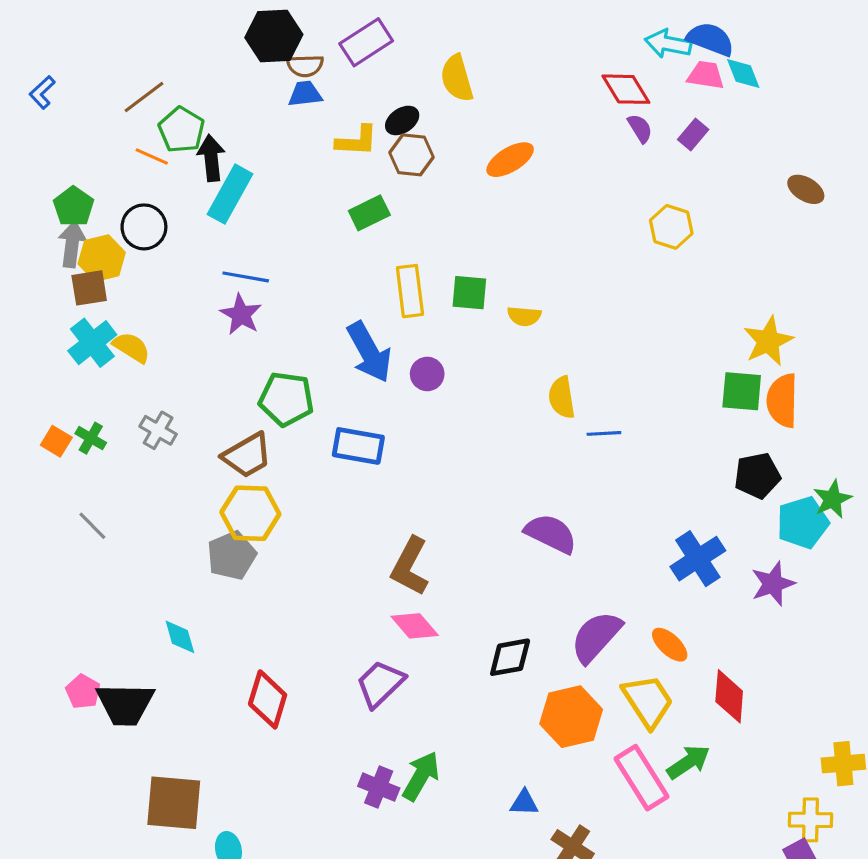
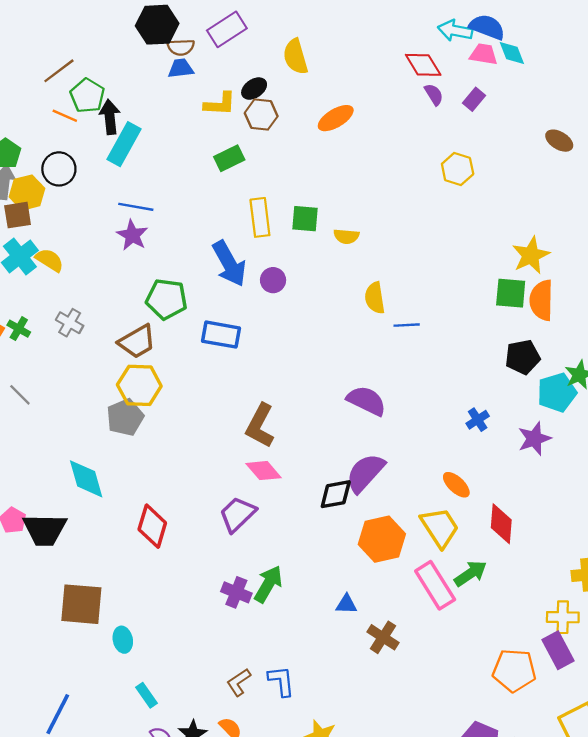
blue cross: (698, 559) -> (478, 420), size x0.6
cyan diamond: (180, 637) -> (86, 479), size x1.5
purple semicircle: (596, 637) -> (365, 473), moved

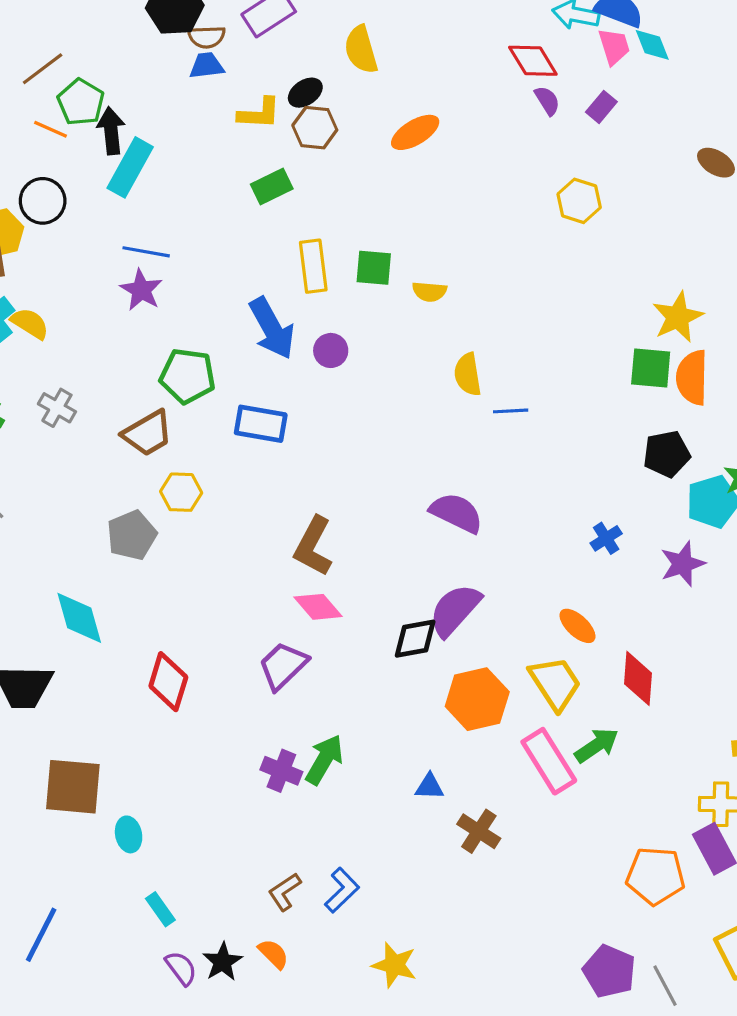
pink trapezoid: (484, 54) -> (614, 46), turned 64
yellow hexagon: (139, 385) -> (181, 492), moved, size x0.7
blue L-shape: (281, 681) -> (342, 890), turned 52

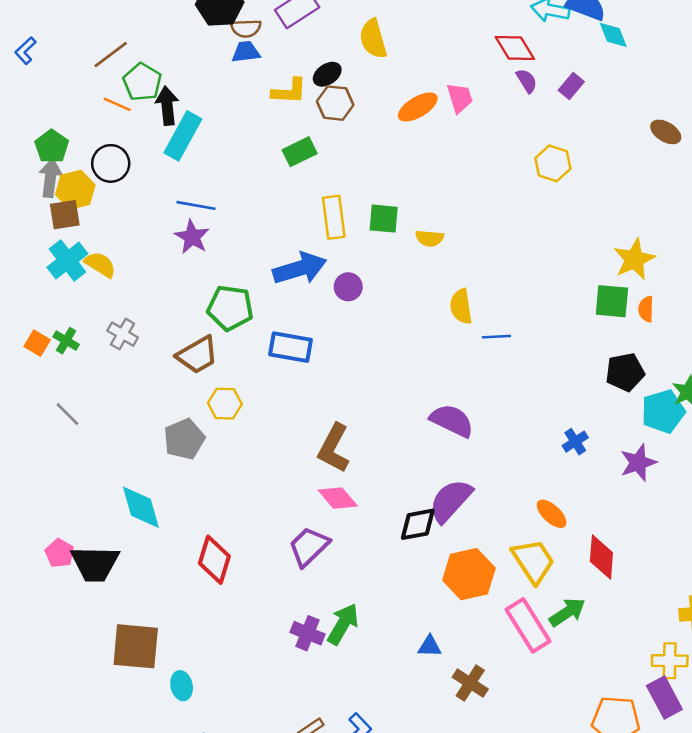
pink trapezoid: (614, 46) -> (460, 98), moved
blue arrow: (272, 328) -> (300, 268), turned -78
orange semicircle: (692, 378) -> (646, 309), size x0.6

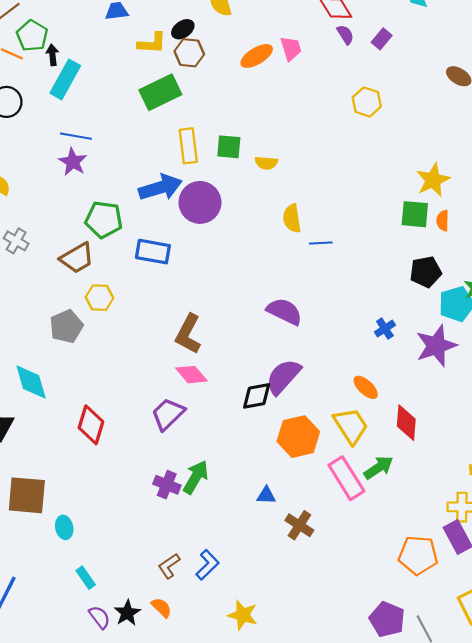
black arrow: (167, 106) -> (52, 55), size x0.7
green rectangle: (300, 152) -> (160, 92), size x1.5
purple circle: (348, 287) -> (200, 202), size x1.8
purple star: (638, 463) -> (436, 346), size x1.4

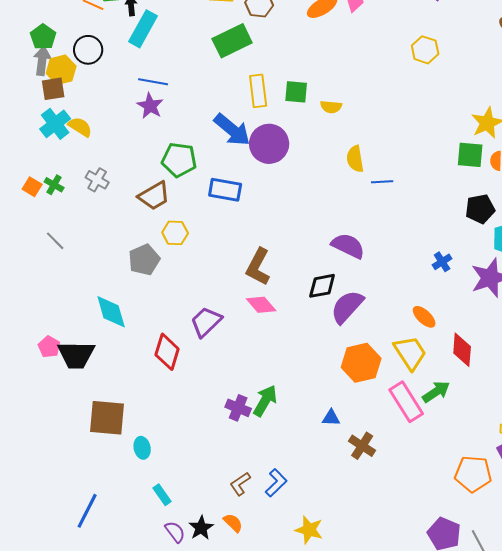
blue arrow: (160, 187) -> (232, 130), turned 57
black diamond: (257, 396) -> (322, 286), moved
purple trapezoid: (168, 414) -> (206, 322), moved

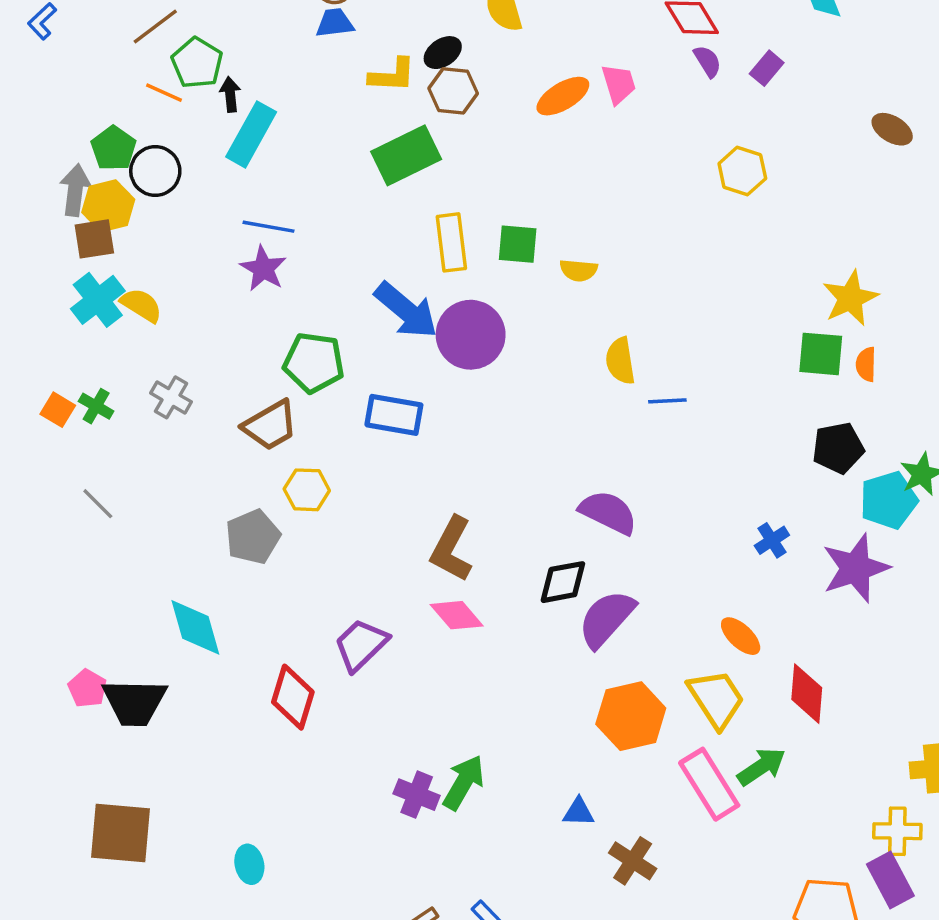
green pentagon: (43, 37) -> (113, 148), moved
brown square: (107, 418) -> (120, 833), moved

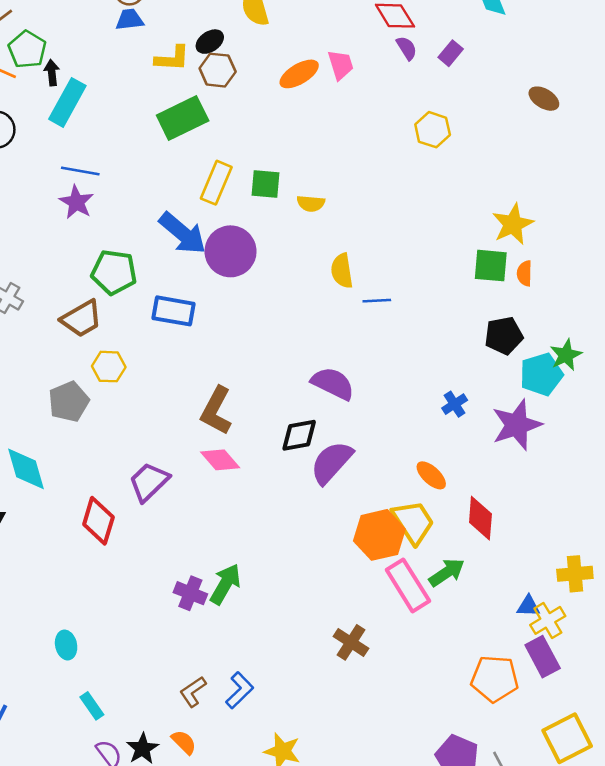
yellow rectangle: (451, 242) -> (216, 183), turned 30
orange hexagon: (631, 716) -> (379, 535), moved
blue triangle: (579, 812) -> (528, 606), moved
yellow cross: (897, 831) -> (548, 620), turned -32

